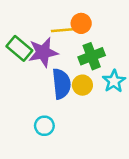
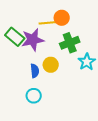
blue semicircle: (61, 84) -> (35, 71), moved, size x0.6
yellow circle: (82, 85) -> (51, 65), moved

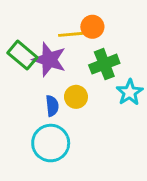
purple star: (33, 40) -> (49, 60), turned 30
cyan circle: (34, 96) -> (51, 143), size x1.6

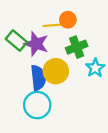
yellow circle: (76, 97) -> (56, 71), size x1.5
blue semicircle: (52, 106) -> (38, 78), size x1.6

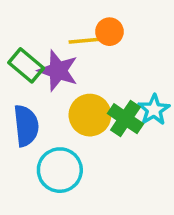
green cross: (77, 47) -> (125, 119), moved, turned -35
blue semicircle: (38, 78) -> (26, 126), moved

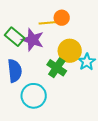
yellow circle: (90, 115) -> (70, 51), moved
green cross: (125, 119) -> (57, 68), moved

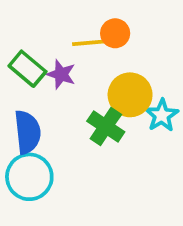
purple star: (33, 40) -> (61, 74), size x0.7
cyan circle: (34, 96) -> (29, 177), moved

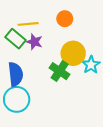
yellow line: (91, 43) -> (28, 24), moved

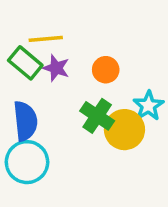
orange circle: (65, 19) -> (106, 70), moved
yellow circle: (73, 53) -> (124, 130), moved

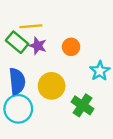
green cross: (97, 116) -> (83, 105), moved
yellow circle: (124, 130) -> (52, 86), moved

